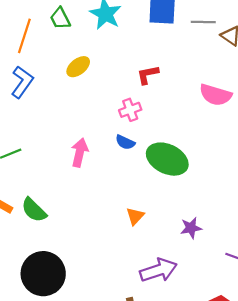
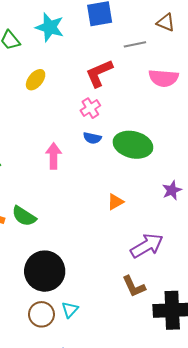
gray line: (203, 22) -> (135, 44), moved
red L-shape: (148, 75) -> (99, 73), size x1.4
orange triangle: (135, 216) -> (115, 202), turned 30
purple star: (191, 228) -> (172, 190), moved

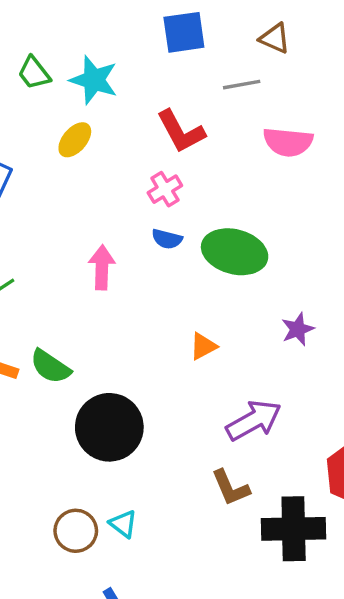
brown triangle: (166, 22) -> (275, 38), moved
cyan star: (50, 27) -> (94, 80), moved
red L-shape: (99, 73) -> (181, 131), turned -96
black circle: (45, 271) -> (109, 427), moved
cyan triangle: (70, 310) -> (123, 524), turned -36

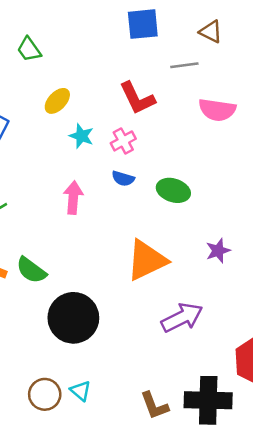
cyan star: (94, 80) -> (81, 136), moved, size x0.7
green ellipse: (235, 252) -> (173, 190), size x0.7
orange triangle: (203, 346) -> (147, 260), size x2.0
brown L-shape: (230, 488) -> (154, 406), moved

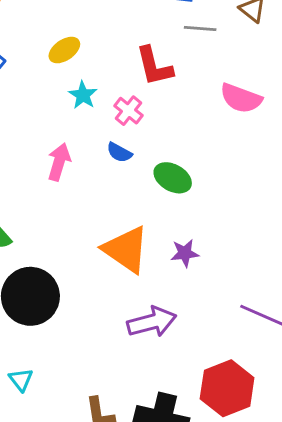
gray line: (184, 65) -> (200, 28), moved
pink cross: (123, 141) -> (129, 111), turned -35
purple star: (218, 251) -> (185, 253), moved
orange triangle: (147, 260) -> (126, 249), turned 48

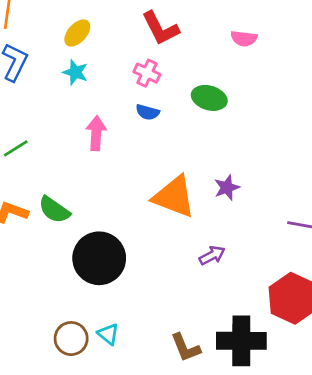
cyan star: (83, 95) -> (75, 72), moved
pink semicircle: (241, 98) -> (244, 38), size x0.7
green ellipse: (173, 178) -> (209, 98), moved
purple arrow: (152, 322) -> (212, 255), size x0.6

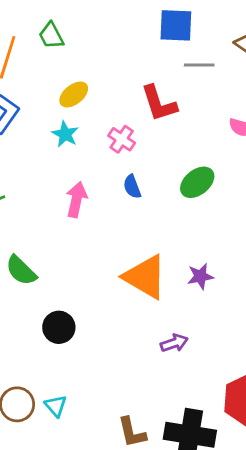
pink cross: (147, 73) -> (122, 139), moved
green ellipse: (209, 98) -> (197, 182), turned -64
blue semicircle: (148, 112) -> (132, 187), turned 45
black circle: (99, 258) -> (59, 327), size x0.6

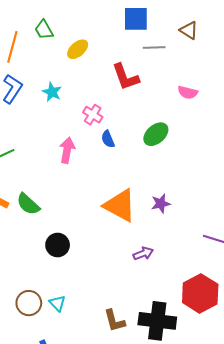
yellow ellipse: (74, 94) -> (78, 49), moved
cyan star: (65, 134) -> (52, 92), moved
pink cross: (122, 139) -> (93, 115), moved

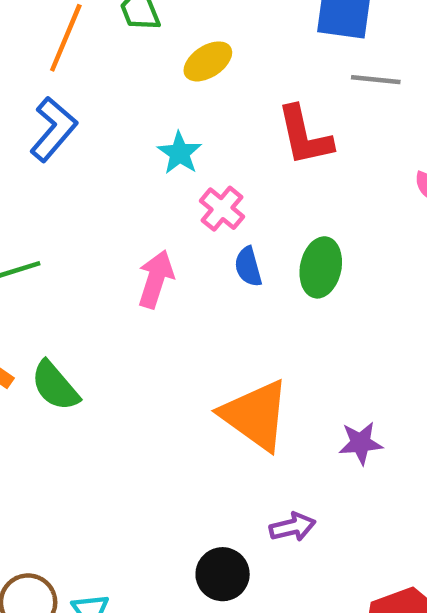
cyan star: (52, 92) -> (180, 153), moved
green ellipse: (156, 134) -> (321, 267), moved, turned -45
purple star: (161, 204) -> (361, 443), moved
black circle: (58, 245) -> (223, 574), moved

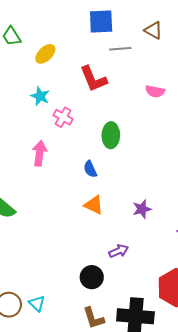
blue semicircle: (248, 267) -> (90, 169), moved
orange triangle: (255, 415) -> (94, 205), size x0.6

